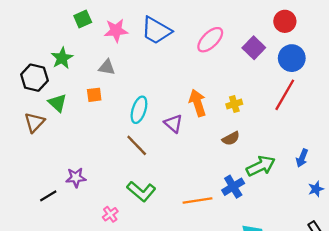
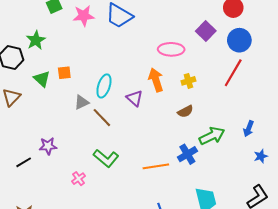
pink ellipse: (210, 40) -> (171, 49), moved, turned 45
gray triangle: (107, 67) -> (82, 102), moved, turned -35
green triangle: (57, 103) -> (42, 79), moved

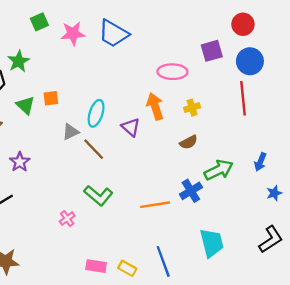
purple square: (206, 31) -> (212, 51), turned 30
red line: (233, 73) -> (243, 98), turned -36
purple star: (48, 146) -> (20, 162), moved, turned -30

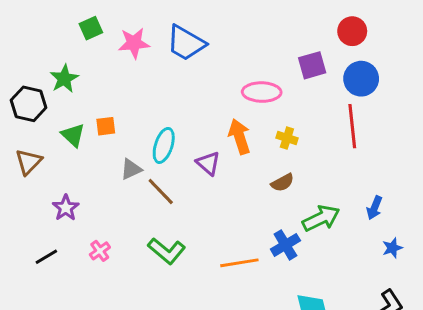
yellow cross: (192, 108) -> (287, 138), turned 35
pink cross: (67, 219) -> (100, 251), moved

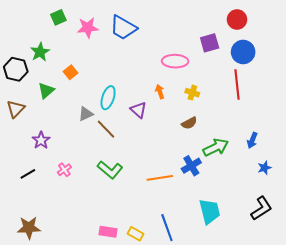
orange square: (106, 126) -> (70, 72), moved, turned -32
green triangle: (73, 135) -> (46, 91), turned 36
orange arrow: (239, 137) -> (160, 92), size x0.6

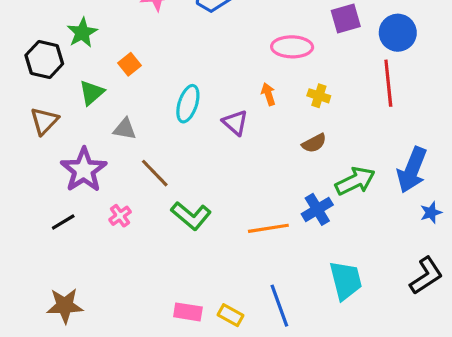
gray triangle: (86, 114) -> (125, 129), moved, turned 35
brown line: (106, 129) -> (155, 173), moved
purple star: (41, 140) -> (84, 170), size x1.6
blue arrow: (252, 140) -> (412, 170), size x1.8

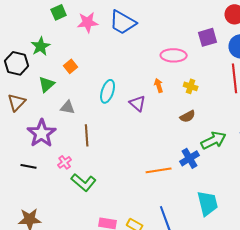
brown line: (155, 173) -> (87, 135), turned 40
green L-shape: (191, 216) -> (84, 182), moved
black line: (63, 222) -> (29, 166), turned 42

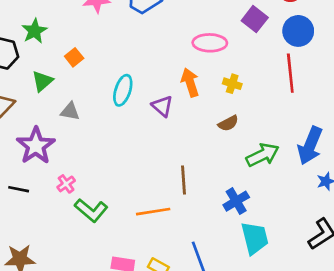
purple square: (208, 37) -> (255, 19), turned -36
orange arrow: (159, 85) -> (190, 82), size x1.5
brown line: (87, 135) -> (183, 180), moved
blue cross: (190, 158) -> (236, 201), moved
orange line: (159, 170) -> (153, 212), moved

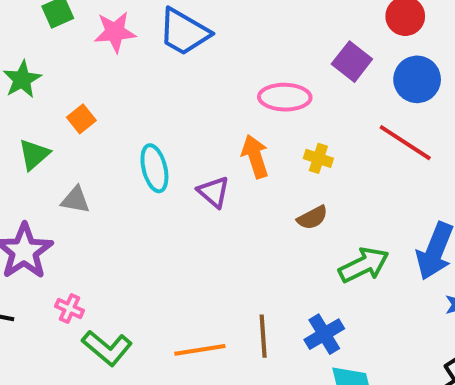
red line: (290, 73) -> (405, 143), turned -51
cyan ellipse: (123, 90) -> (154, 168), turned -32
brown line: (183, 180) -> (263, 336), moved
pink cross: (66, 184) -> (70, 308), turned -30

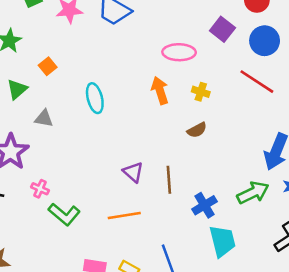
purple triangle: (214, 192) -> (133, 172), moved
green arrow: (364, 265) -> (253, 193), moved
brown line: (263, 336) -> (169, 180), moved

